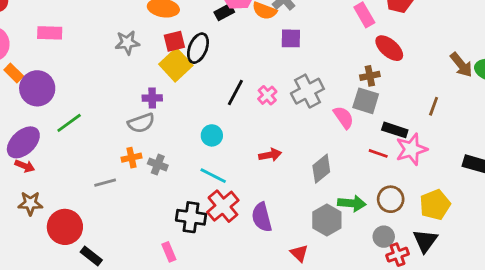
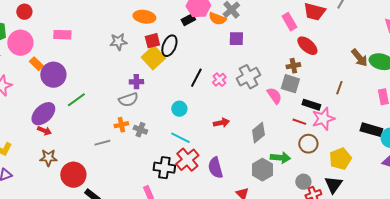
brown circle: (391, 199) -> (308, 144), moved

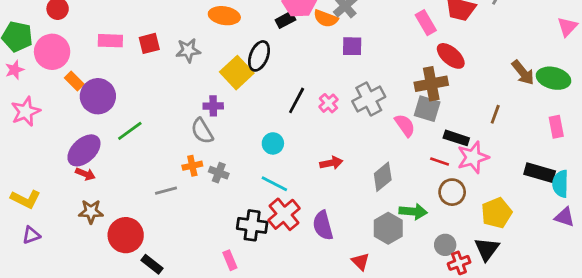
red square: (152, 41) -> (149, 43), moved
brown cross: (293, 66) -> (431, 84), size x1.6
gray semicircle: (128, 100) -> (202, 131), turned 78

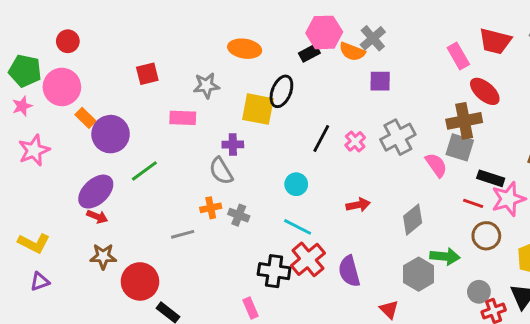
pink rectangle: (110, 41) -> (183, 118), moved
red square: (149, 43) -> (147, 74), moved
yellow square: (237, 73) -> (258, 109), turned -36

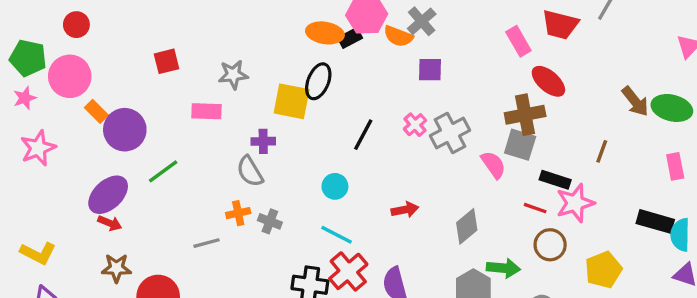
orange ellipse: (245, 49) -> (325, 33), moved
pink cross: (355, 141) -> (415, 125), moved

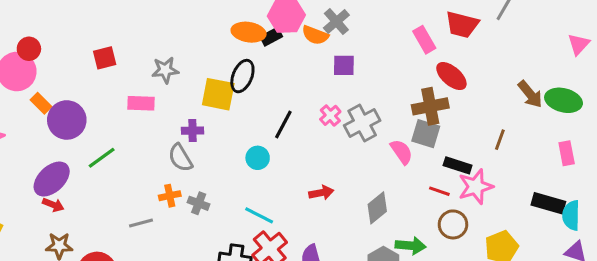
red circle: (76, 25) -> (29, 49), moved
cyan circle: (335, 186) -> (258, 158), moved

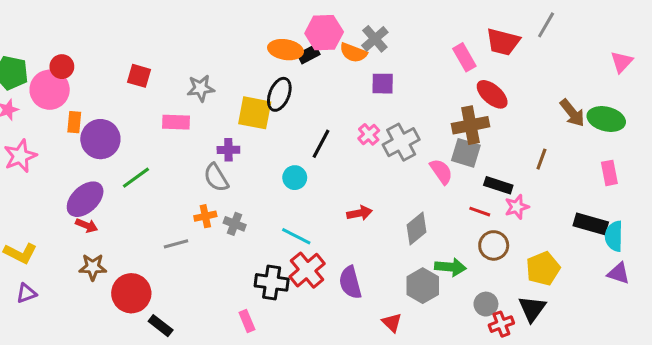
red square: (105, 58) -> (139, 76), turned 30
orange rectangle: (41, 103) -> (74, 122), turned 50
pink star: (476, 187) -> (517, 207), size x0.7

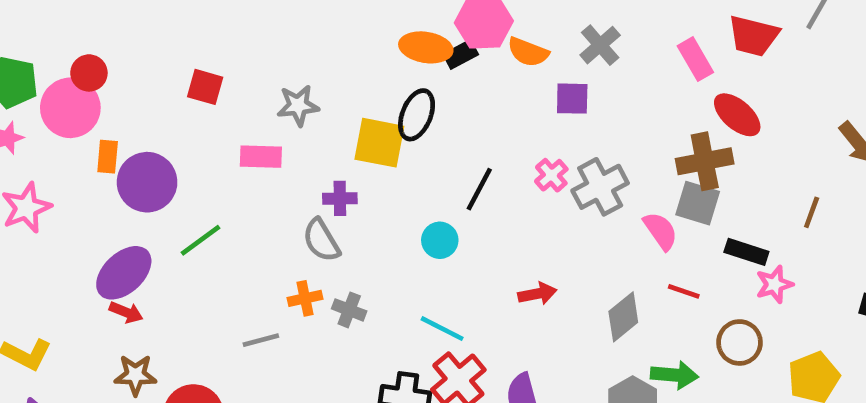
gray cross: (375, 39) -> (600, 45), moved
red line: (480, 212) -> (684, 291), moved

